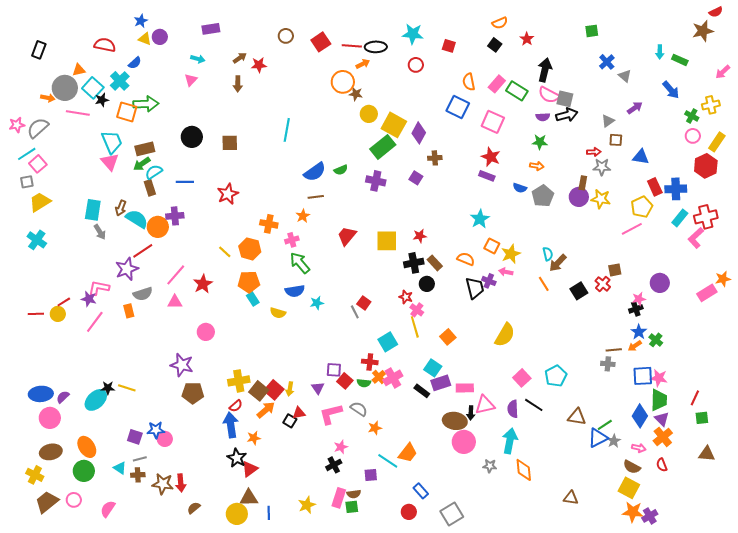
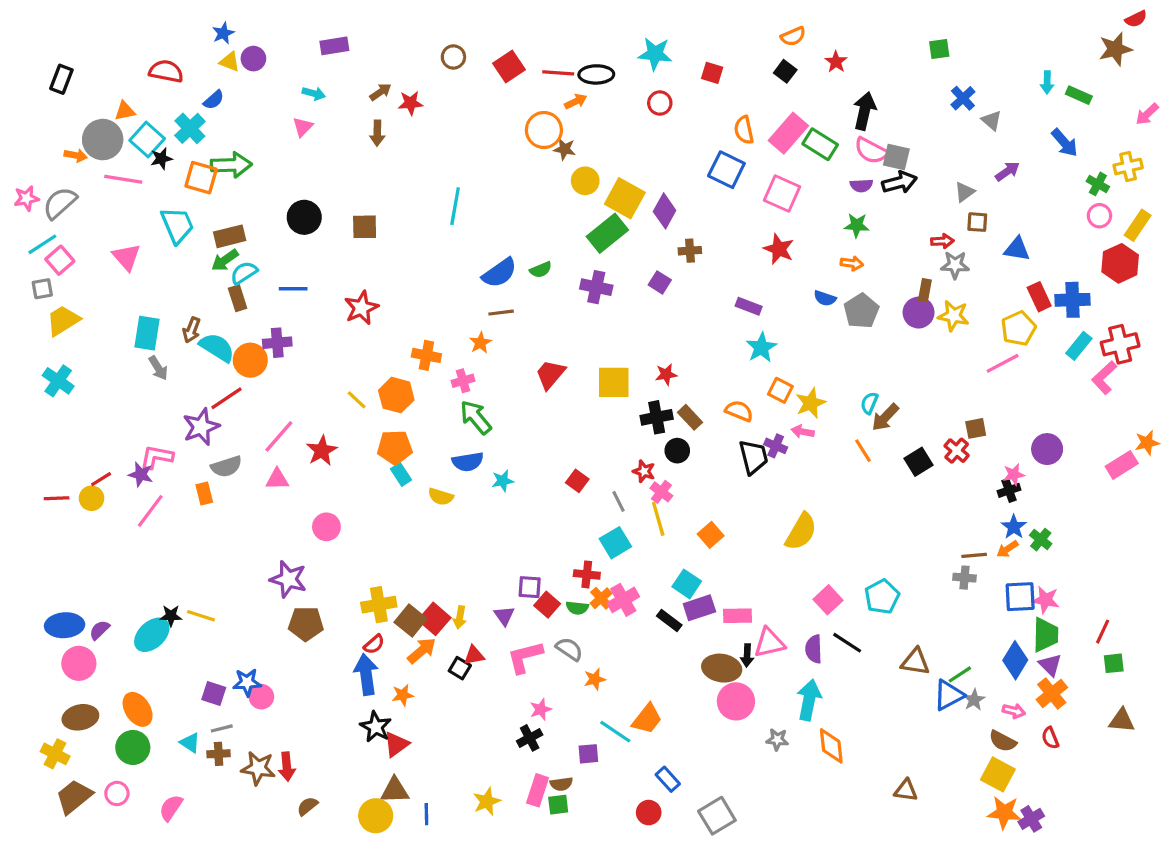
pink rectangle: (497, 84) -> (788, 133), size x1.4
pink triangle: (110, 162) -> (126, 257), moved
purple rectangle: (487, 176) -> (749, 306), moved
cyan semicircle: (548, 254) -> (869, 403), turned -144
gray line: (355, 312) -> (619, 501), moved

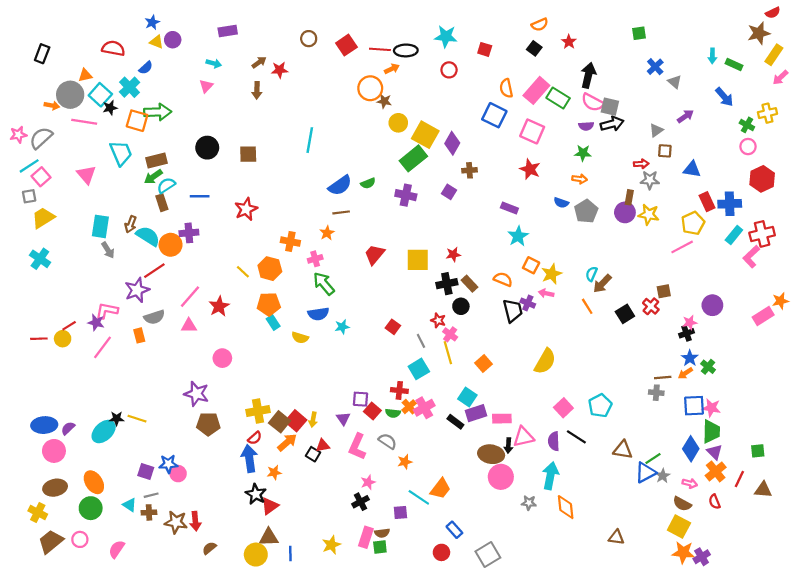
yellow rectangle: (1138, 225) -> (774, 55), moved
red line: (1103, 632) -> (739, 479), moved
pink L-shape: (525, 657) -> (357, 447), turned -52

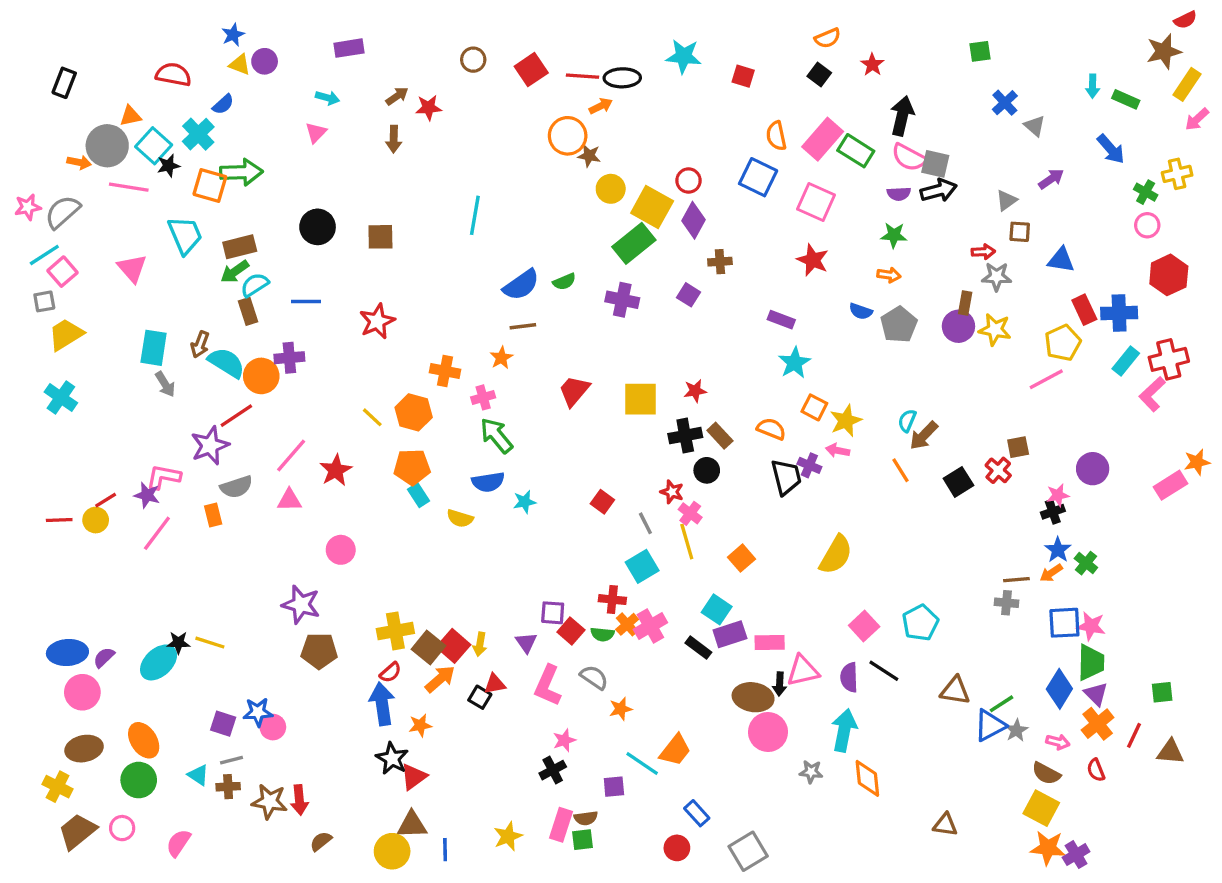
red circle: (449, 70) -> (689, 181), moved

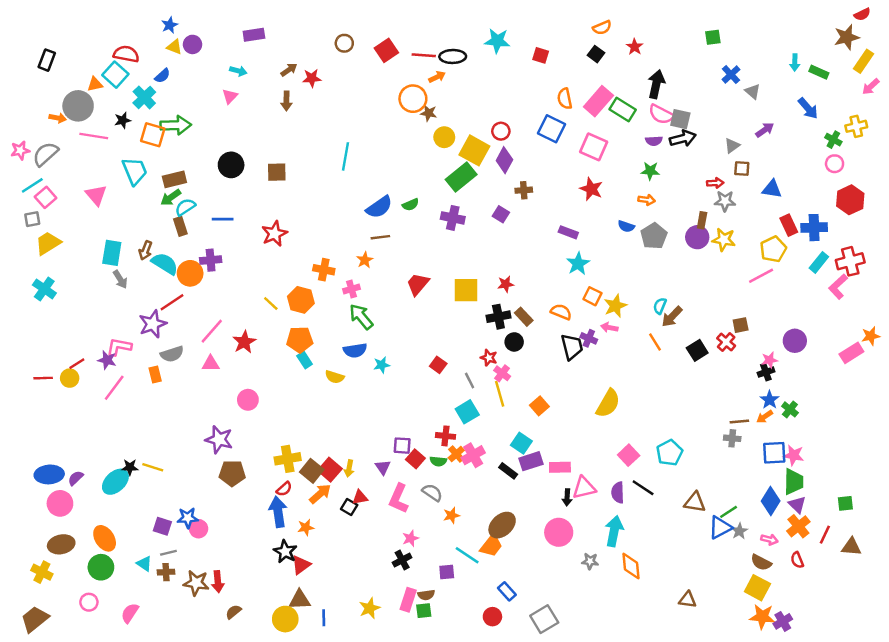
cyan square: (154, 146) -> (115, 75), moved
brown ellipse: (753, 697) -> (502, 525), moved, turned -52
brown trapezoid: (77, 831) -> (35, 619), moved

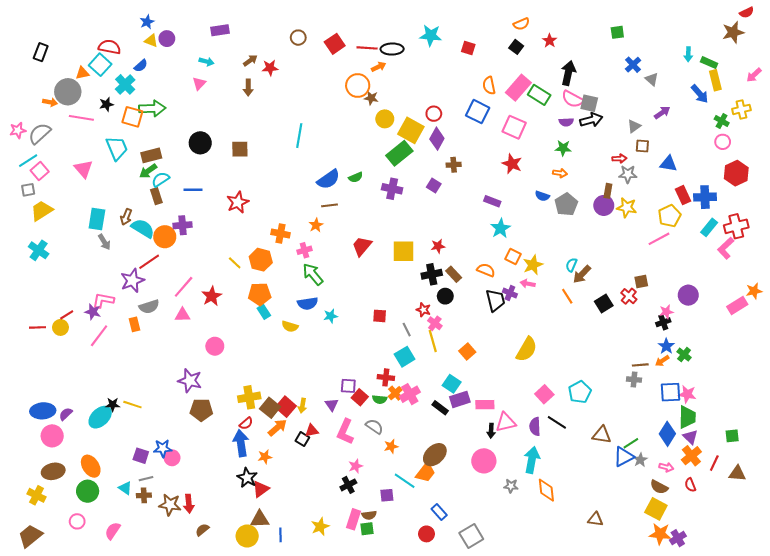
yellow rectangle: (863, 61) -> (715, 80), moved, turned -48
red square: (438, 365) -> (380, 316), turned -32

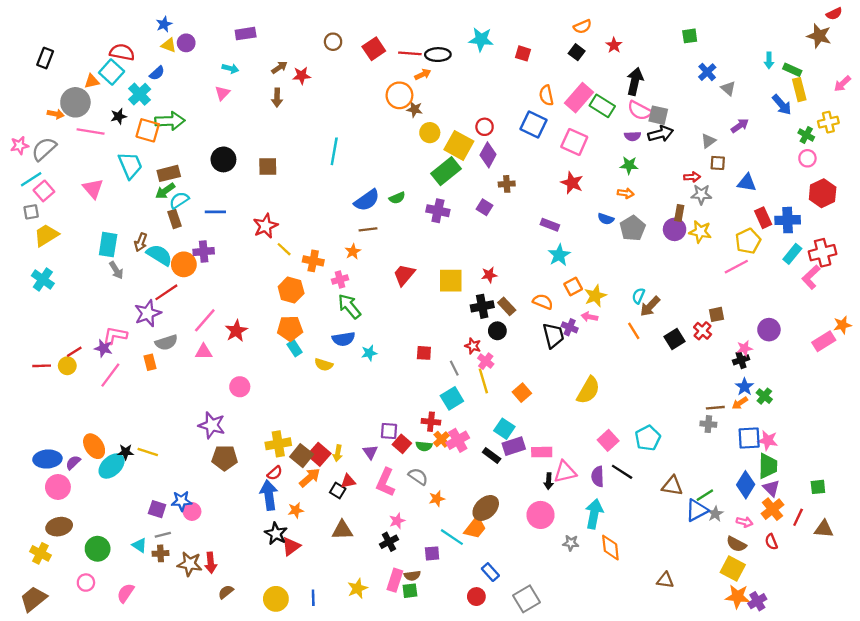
brown star: (733, 32) -> (819, 36), turned 30
orange square: (513, 257) -> (573, 287), turned 35
yellow line: (235, 263) -> (284, 249), moved
orange ellipse: (91, 466) -> (94, 446), moved
brown triangle: (260, 519) -> (342, 530), moved

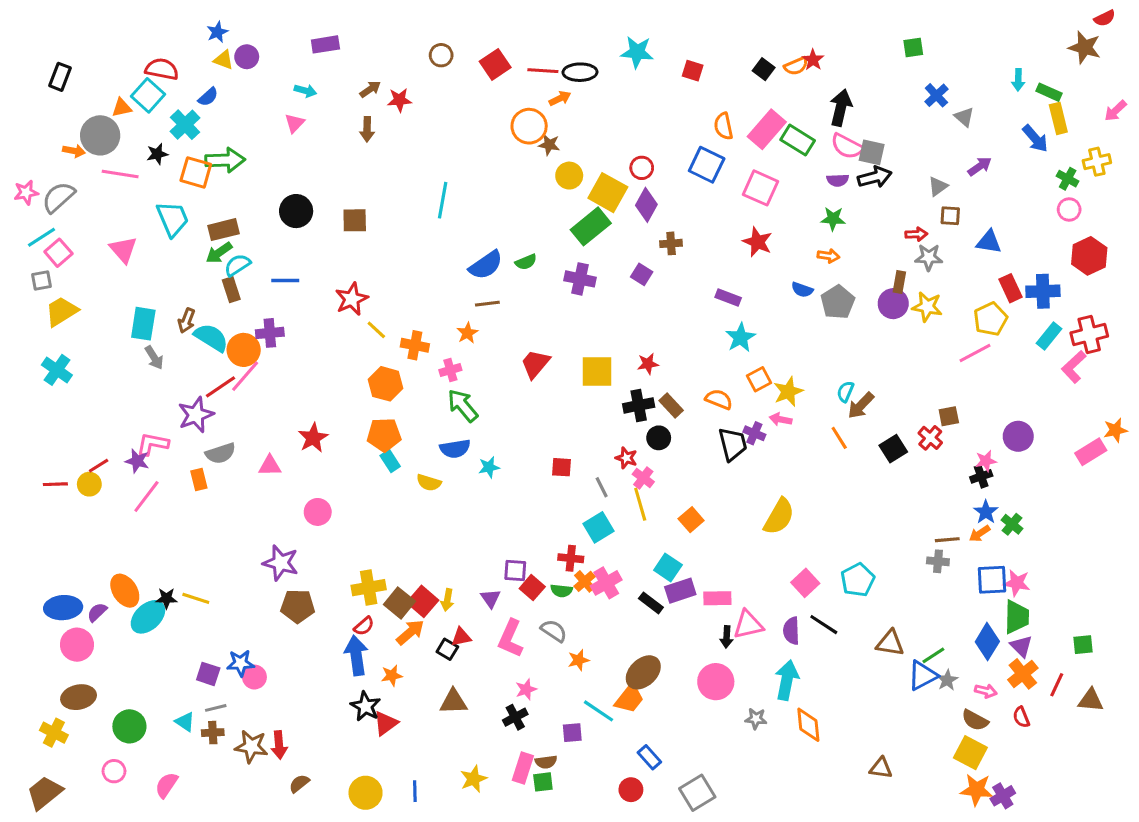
orange semicircle: (582, 27) -> (796, 66), moved
pink line: (205, 320) -> (245, 376), moved

